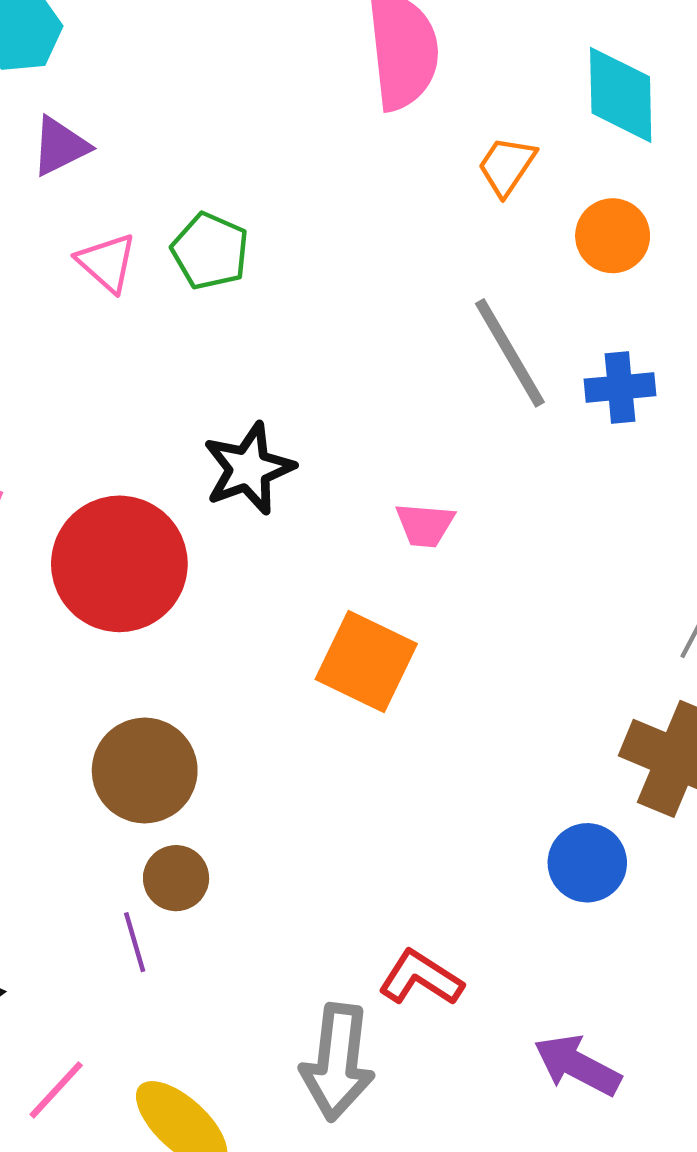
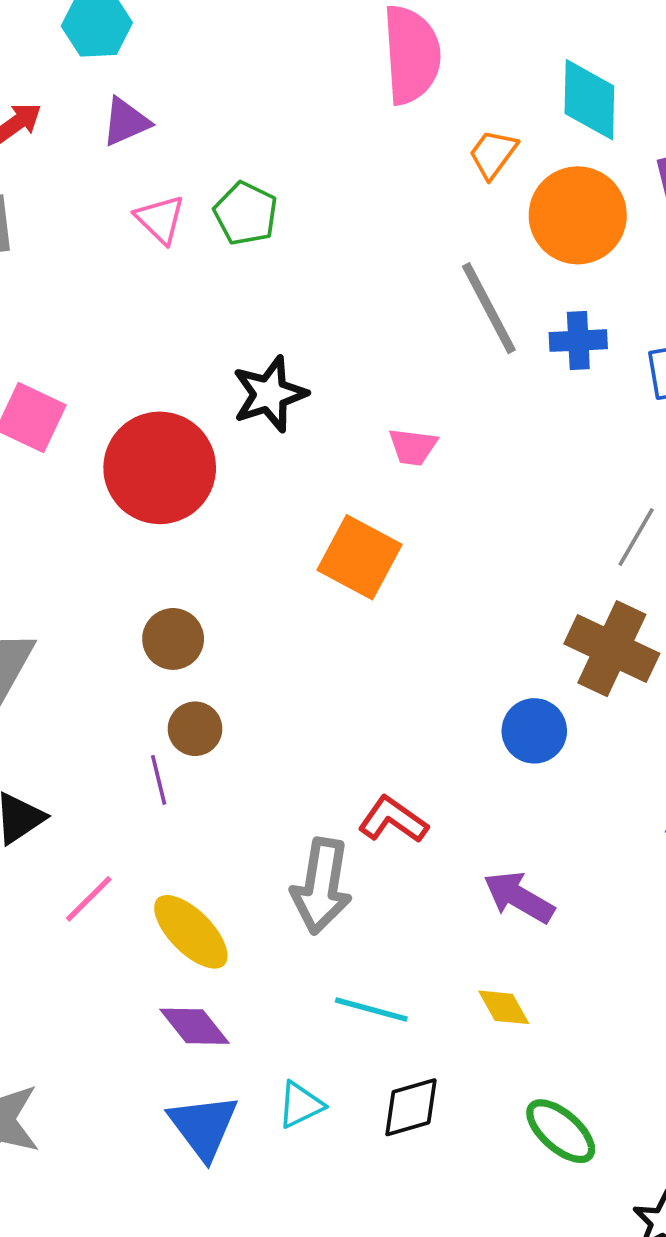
orange circle: (613, 236) -> (578, 215), size x1.6
brown circle: (145, 771) -> (173, 639), size x0.7

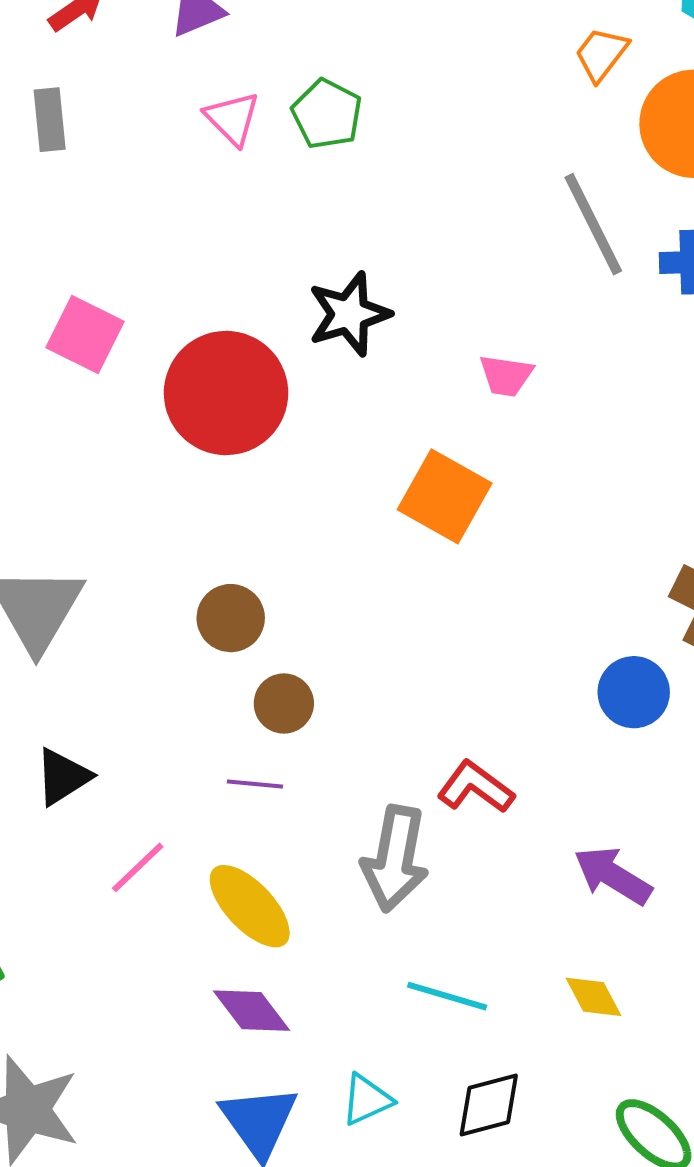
brown circle: (173, 639) -> (231, 618), moved
brown circle: (195, 729) -> (284, 703), moved
purple line: (159, 780) -> (255, 784), moved, turned -72

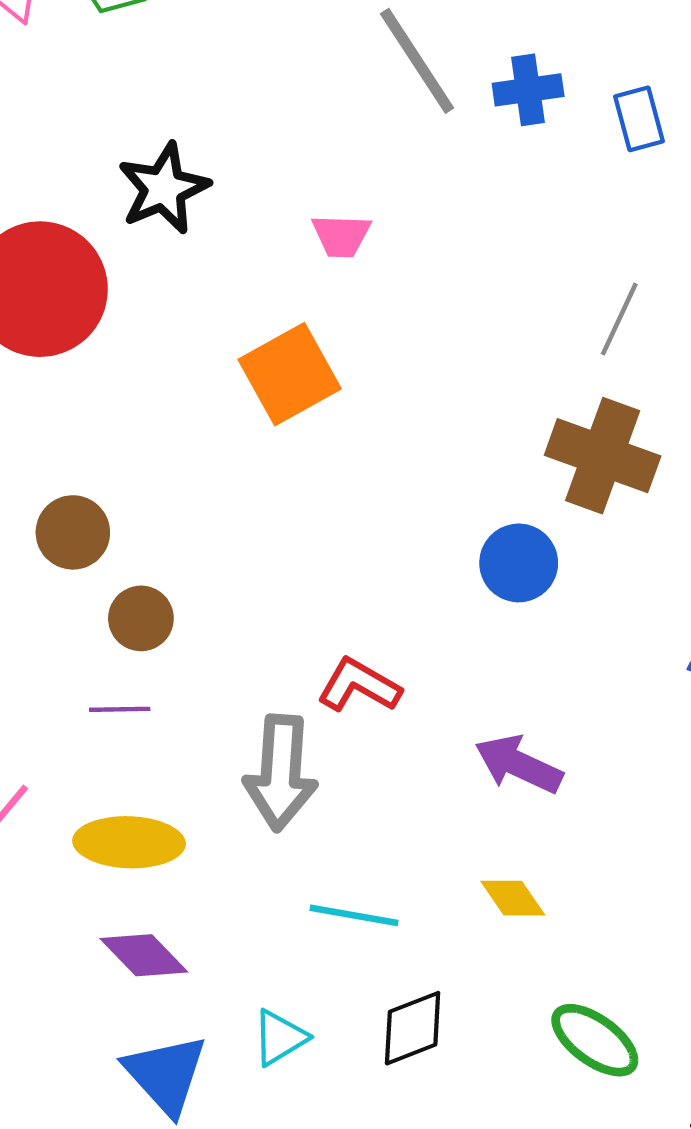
orange square: (445, 496) -> (290, 374), turned 38
yellow ellipse: (250, 906) -> (129, 842), turned -38

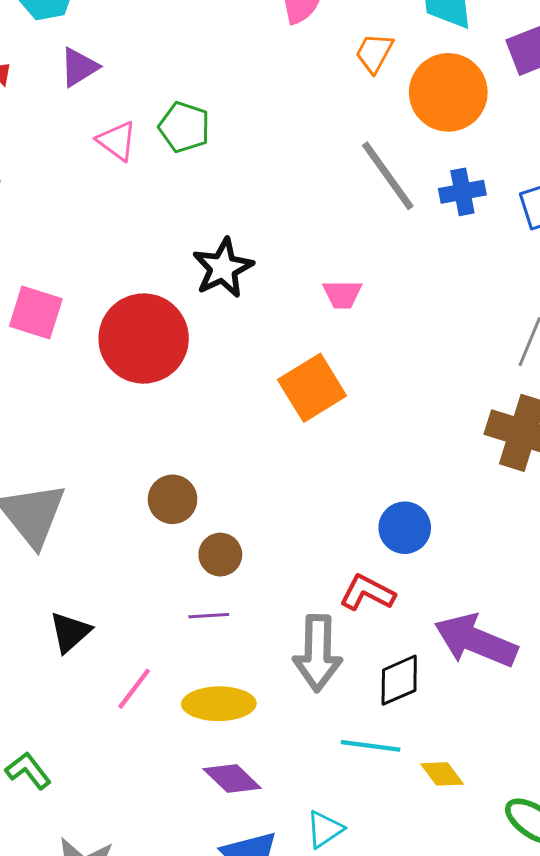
blue circle: (519, 563) -> (405, 528), moved
purple arrow: (519, 764) -> (476, 641), size x1.4
yellow diamond: (513, 898) -> (442, 774), moved
black diamond: (413, 1028) -> (399, 680), moved

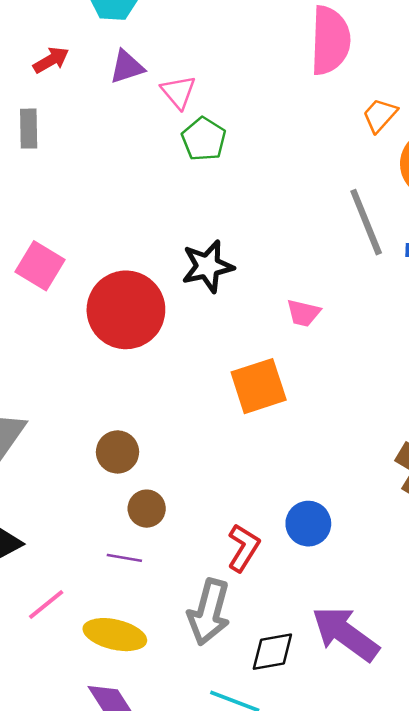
pink triangle: (117, 141) -> (178, 92), moved
red L-shape: (367, 593) -> (244, 548), moved, turned 81

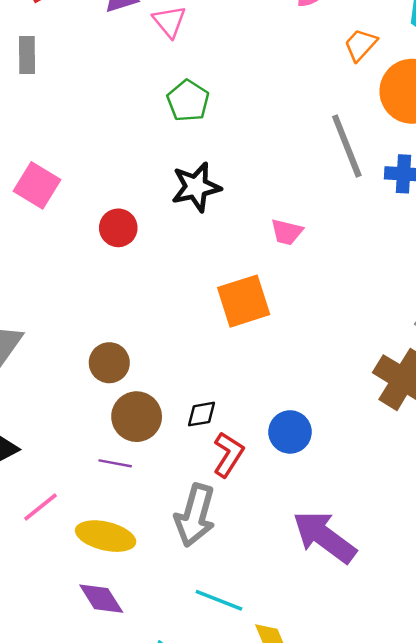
green pentagon: (204, 139) -> (188, 101), moved
red circle: (126, 310) -> (118, 228), size x0.5
brown circle: (147, 509) -> (137, 417), size x1.4
black diamond: (272, 652) -> (201, 414), moved, size x0.7

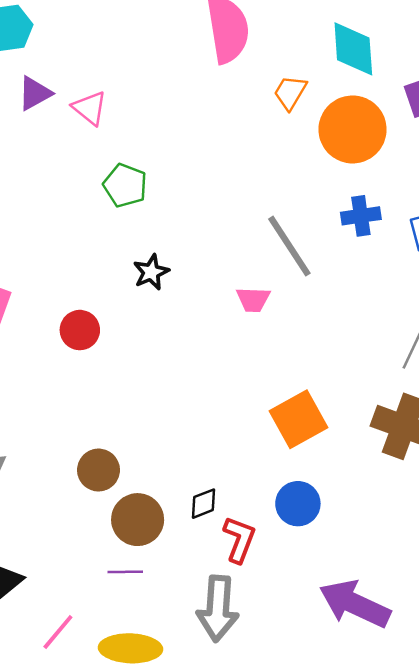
gray line: (347, 146) -> (289, 246), moved
black star: (196, 187) -> (151, 272), size x0.7
orange square: (244, 301) -> (299, 419), moved

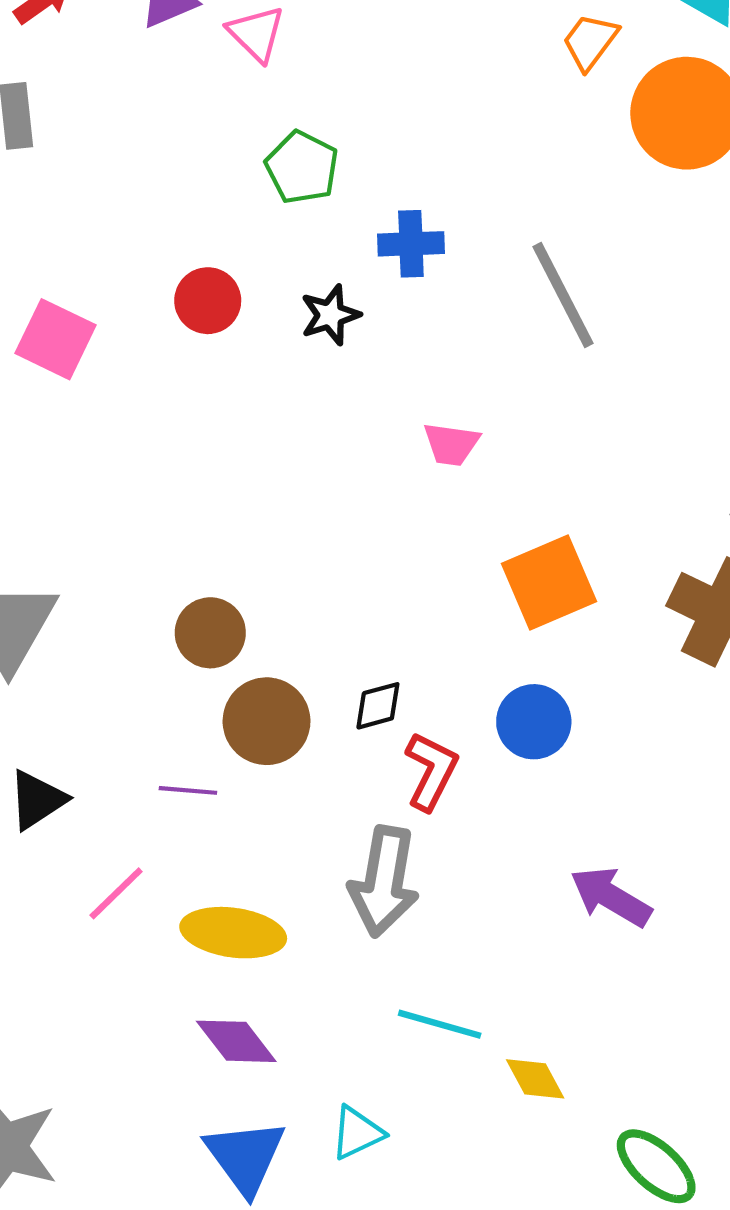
blue cross: (361, 216) -> (411, 244), moved
pink trapezoid: (253, 300) -> (451, 444), moved
red circle: (80, 330) -> (208, 301), moved
purple line: (125, 572) -> (188, 790), moved
purple arrow: (355, 604) -> (611, 897), size x0.7

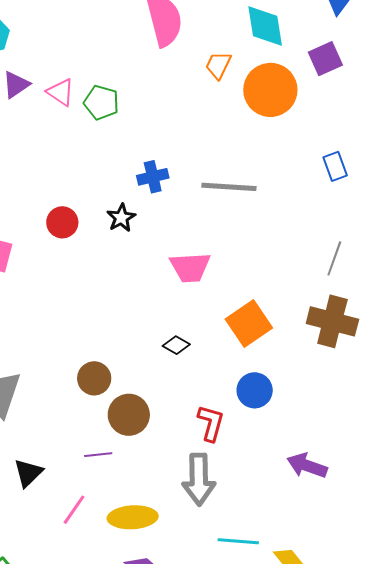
green pentagon: (302, 167) -> (101, 102), moved
gray line: (563, 295) -> (229, 187), turned -48
pink trapezoid: (451, 444) -> (190, 267), size x1.5
black diamond: (378, 706) -> (176, 345), moved, turned 56

